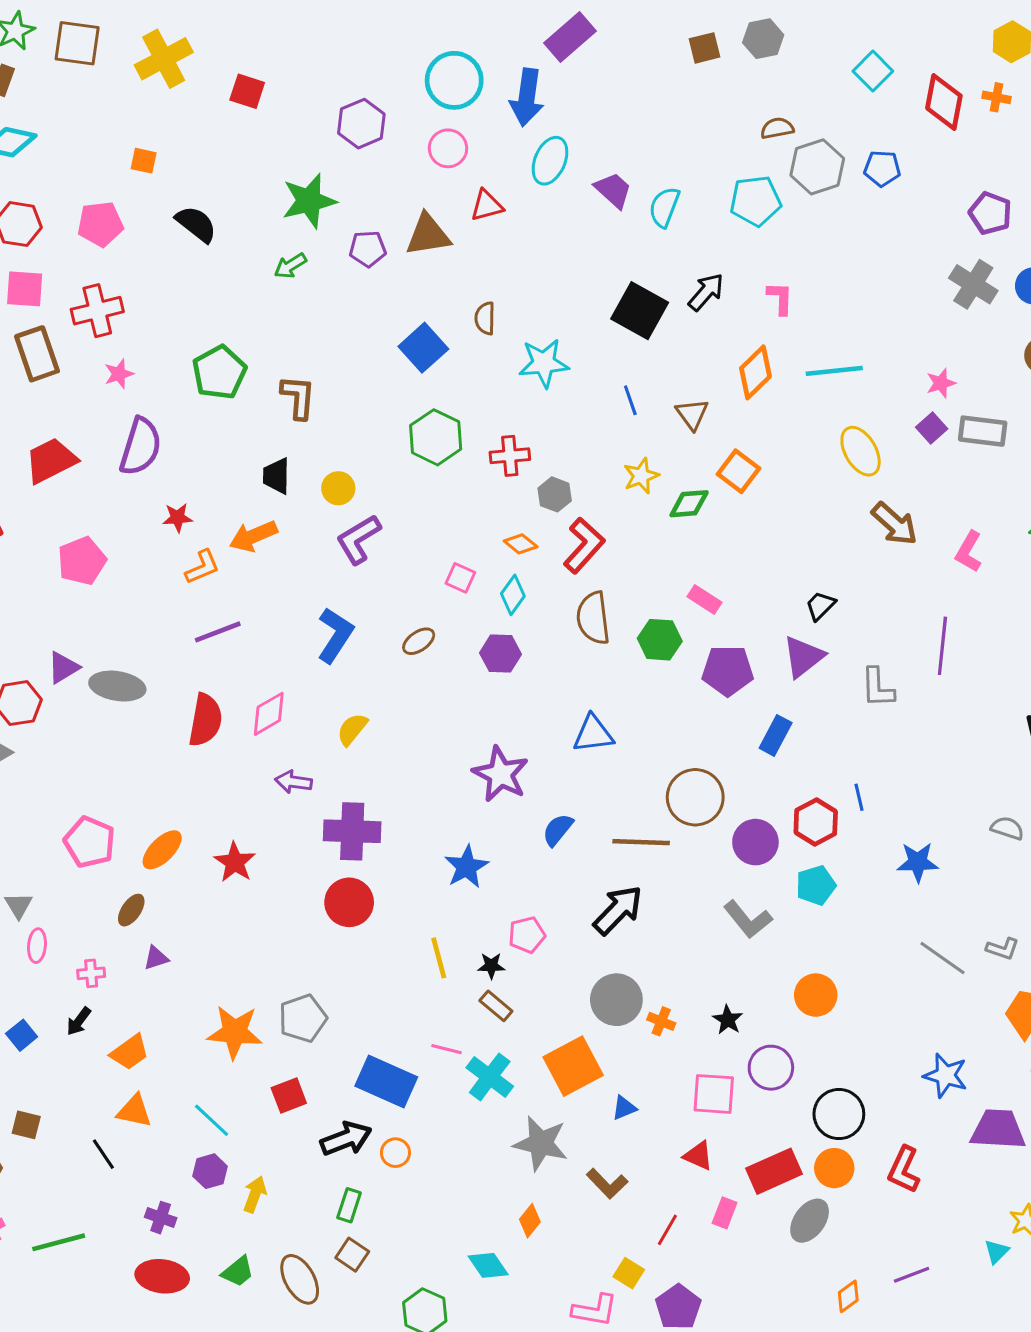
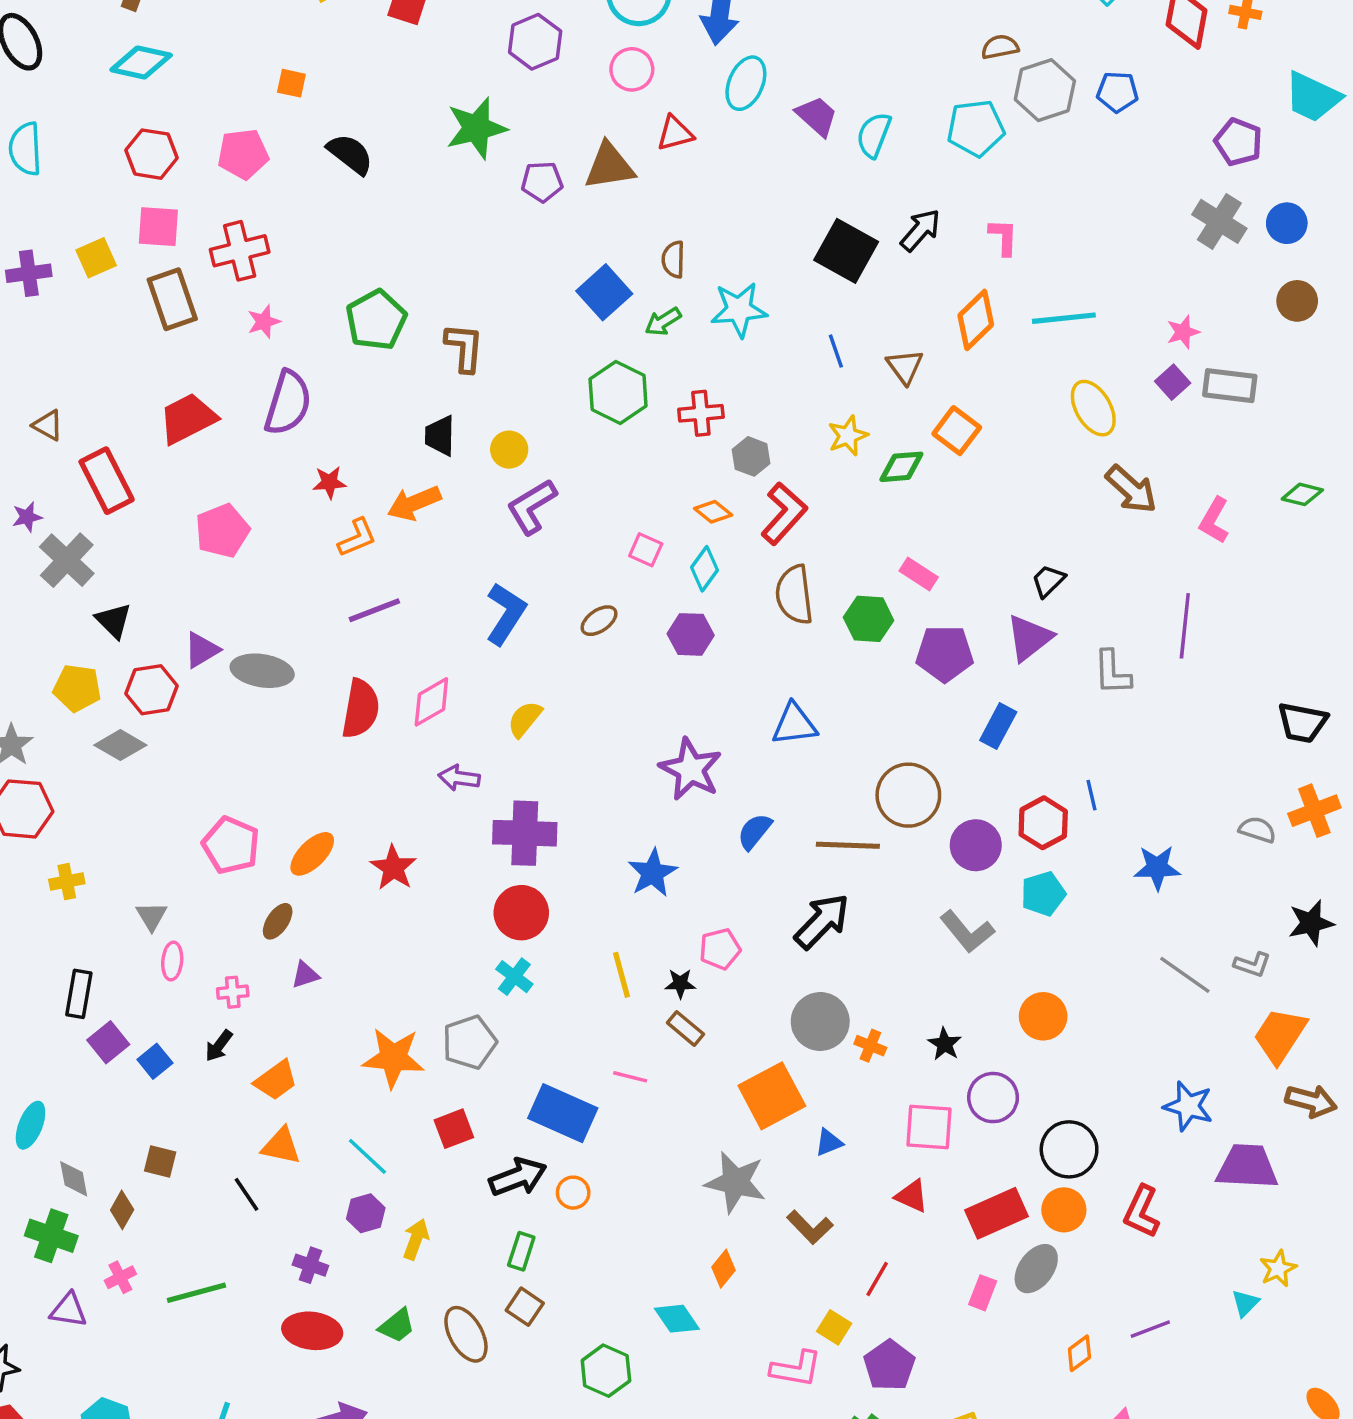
green arrow: (290, 266) -> (663, 322), moved
cyan cross: (490, 1077) -> (514, 977), moved, size x0.7
pink rectangle: (725, 1213) -> (983, 1293), moved

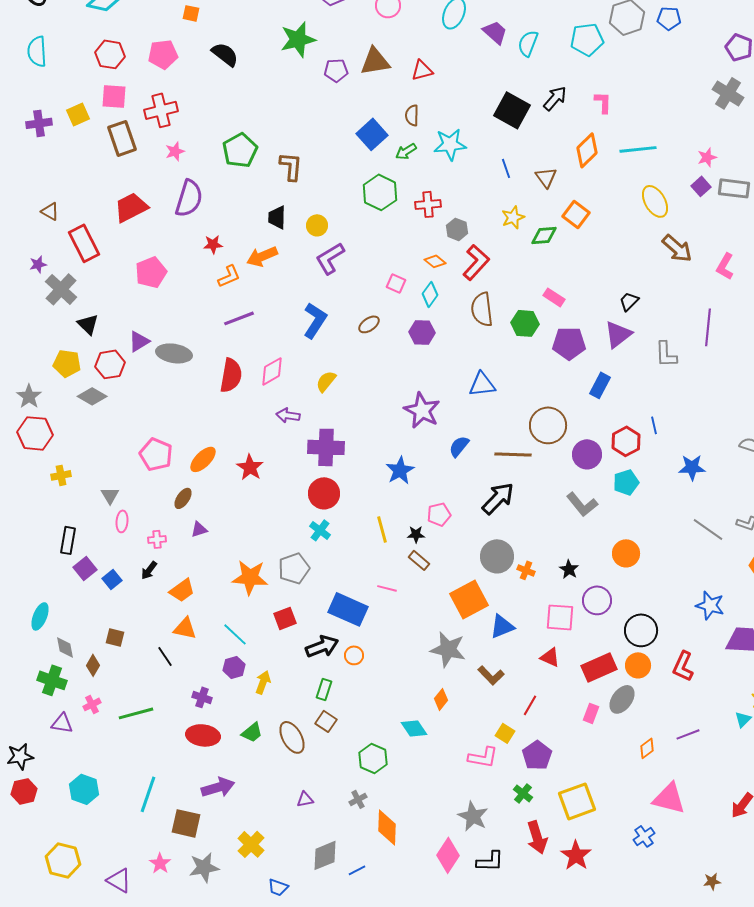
red triangle: (675, 133) -> (422, 70), moved
blue triangle: (829, 1142) -> (502, 626), size x1.5

